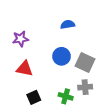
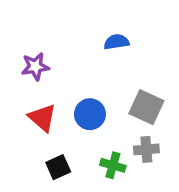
blue circle: (61, 56) -> (90, 114), moved
red triangle: (25, 69) -> (42, 118), turned 30

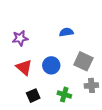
blue semicircle: (116, 42) -> (66, 32), moved
gray cross: (146, 149) -> (91, 85), moved

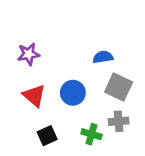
blue semicircle: (66, 32) -> (103, 57), moved
gray cross: (91, 85) -> (119, 121), moved

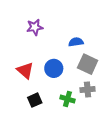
purple star: (29, 54) -> (35, 27), moved

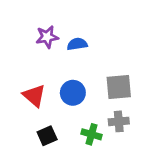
blue semicircle: (76, 42) -> (77, 44), moved
gray square: (88, 64) -> (119, 87), turned -30

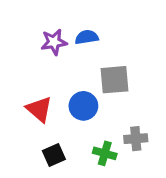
blue semicircle: (77, 44) -> (87, 37), moved
gray square: (119, 87) -> (115, 80), moved

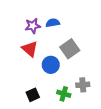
gray square: (115, 80) -> (70, 49), turned -30
red triangle: (39, 109) -> (30, 49), moved

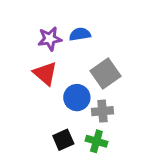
gray cross: (83, 85) -> (103, 111), moved
black square: (33, 95) -> (63, 140), moved

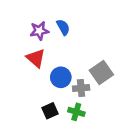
blue semicircle: (80, 34) -> (63, 27), turned 70
gray square: (106, 73) -> (101, 73), moved

